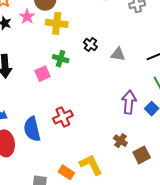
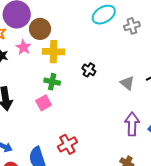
gray triangle: (118, 54) -> (127, 83), moved, turned 35
green cross: (61, 59) -> (52, 82), moved

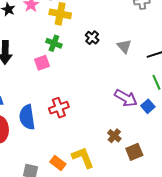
gray triangle: (127, 83) -> (124, 46), moved
purple arrow: (132, 124) -> (126, 98), turned 110

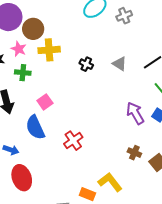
green cross: (54, 43) -> (23, 73), moved
purple arrow: (126, 98) -> (135, 113), turned -135
blue semicircle: (27, 117) -> (35, 127), moved

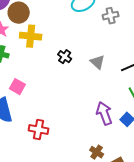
pink square: (45, 102) -> (17, 87), turned -35
red cross: (73, 141) -> (38, 130), turned 36

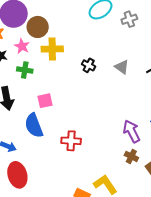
pink square: (17, 87) -> (45, 101), turned -35
purple arrow: (104, 113) -> (132, 131), moved

